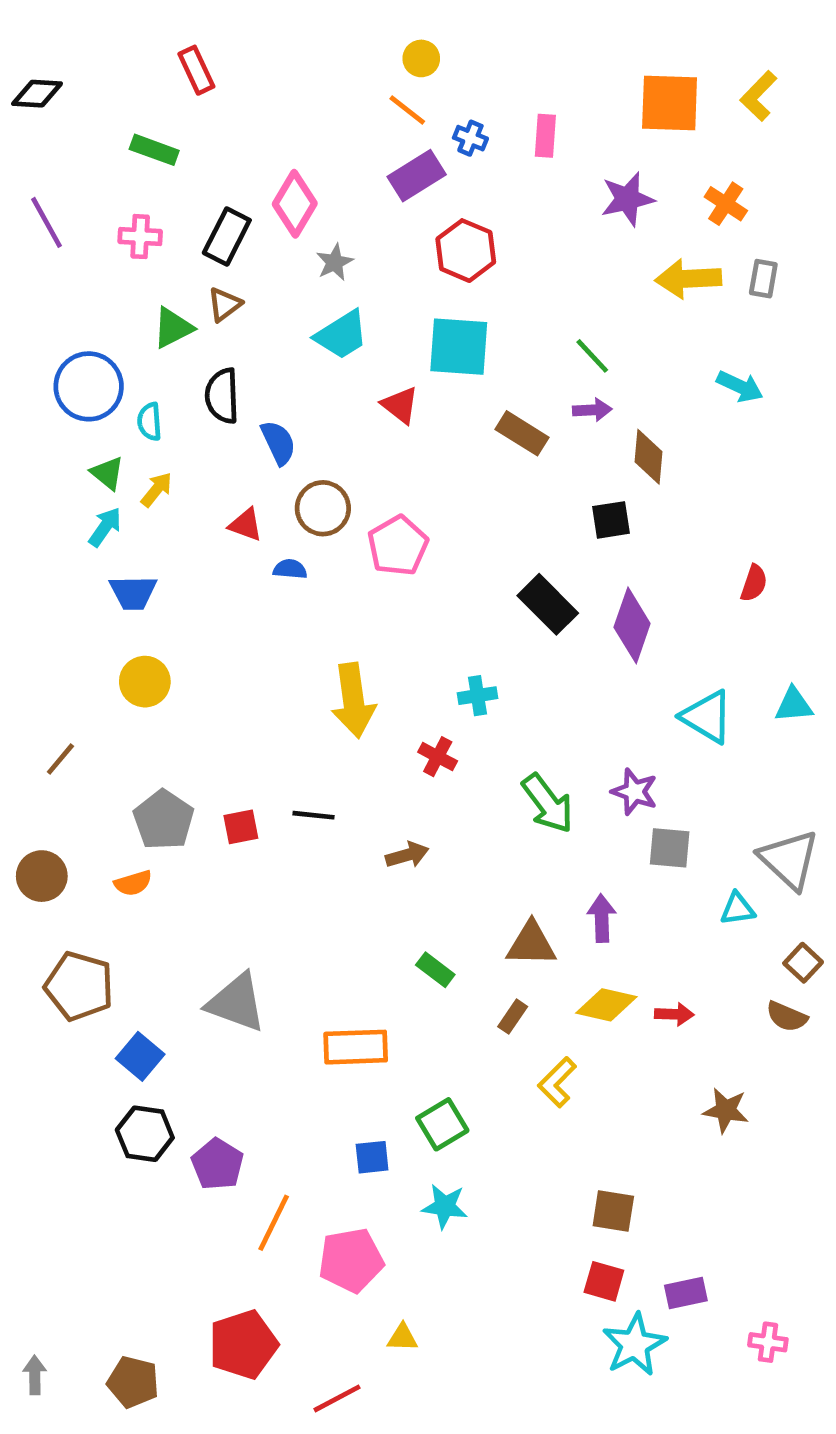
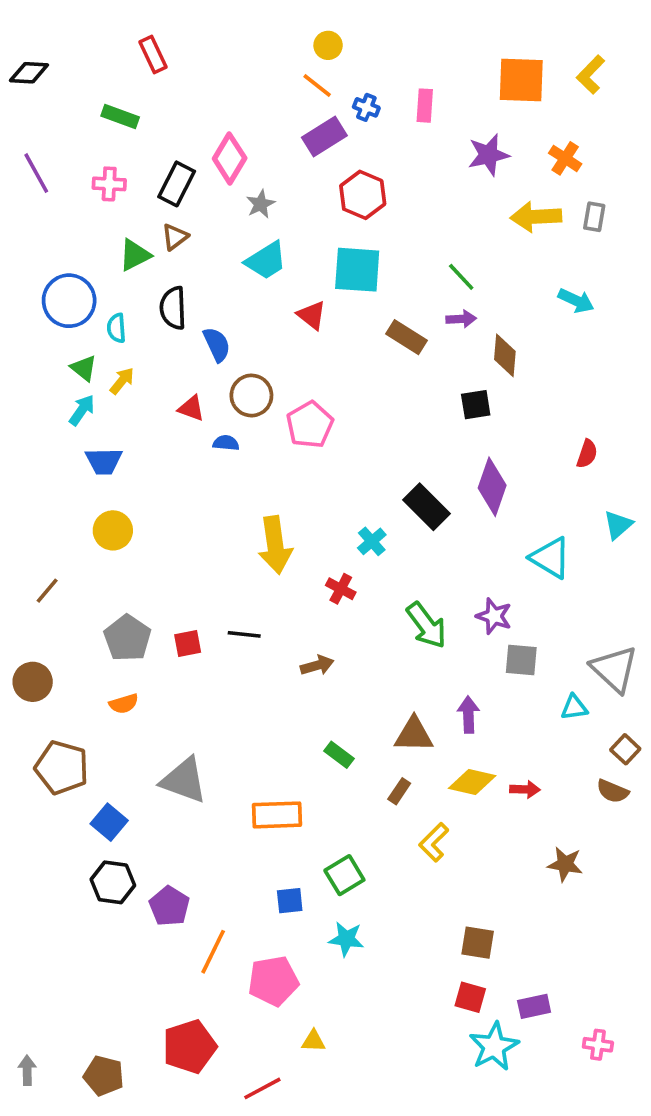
black rectangle: (548, 604) -> (427, 507), moved
cyan cross: (477, 696) -> (372, 541), turned -32
cyan triangle: (794, 705) -> (618, 525), moved, turned -36
orange semicircle: (133, 883) -> (124, 704), moved

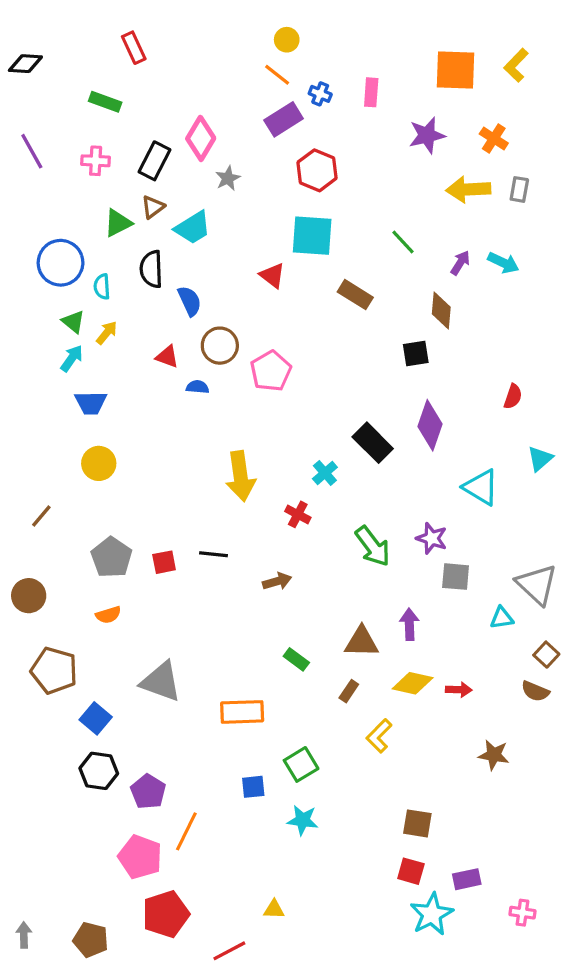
cyan trapezoid: (266, 261) -> (193, 228), moved
purple arrow: (461, 319) -> (460, 263), moved, turned -55
pink pentagon: (273, 981) -> (140, 857), moved, turned 30

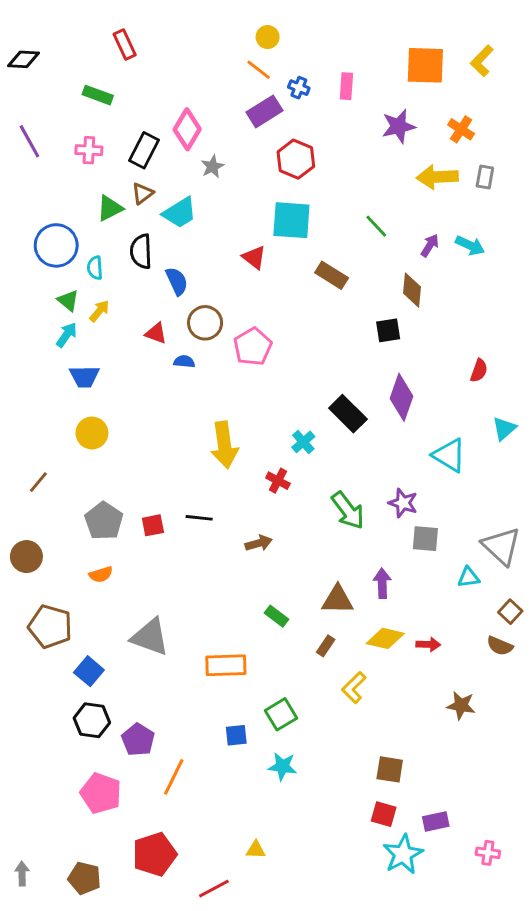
pink pentagon: (140, 857) -> (101, 793), moved

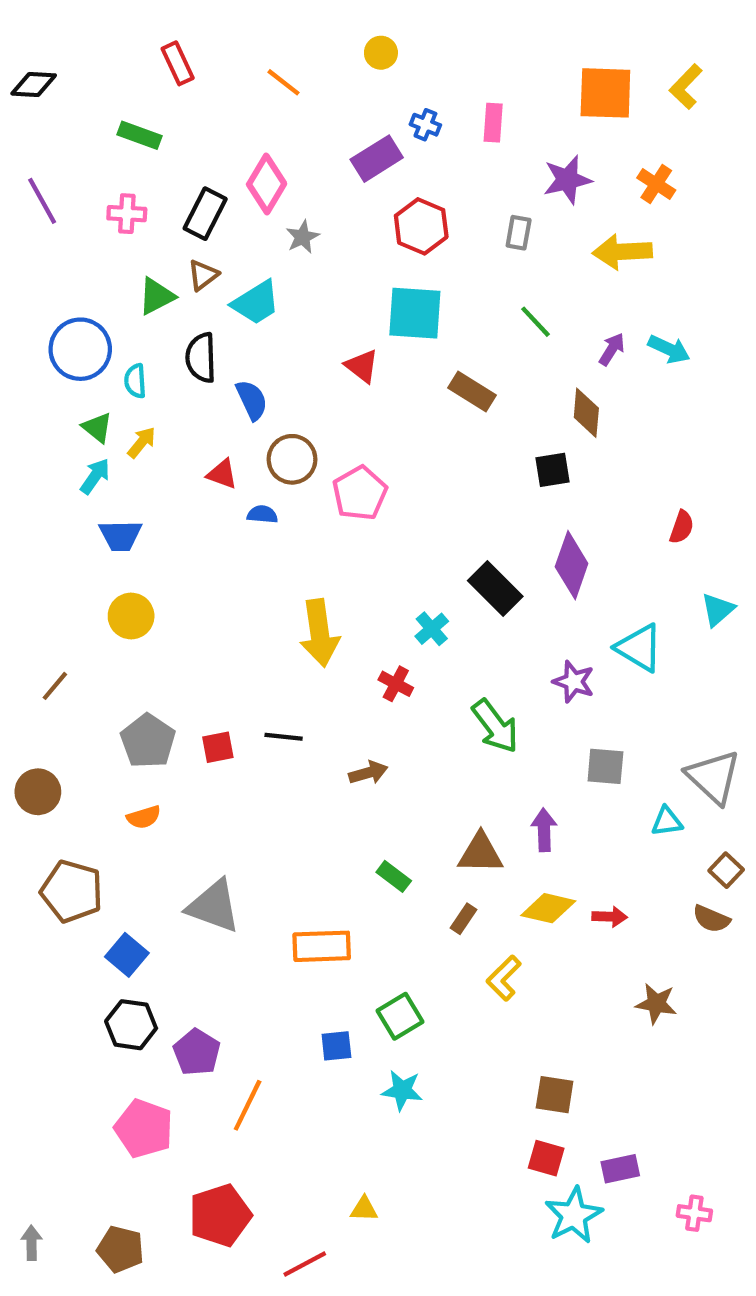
orange line: (259, 70) -> (284, 82), moved
gray rectangle: (485, 177) -> (519, 233), moved
purple star: (403, 503) -> (574, 682), moved

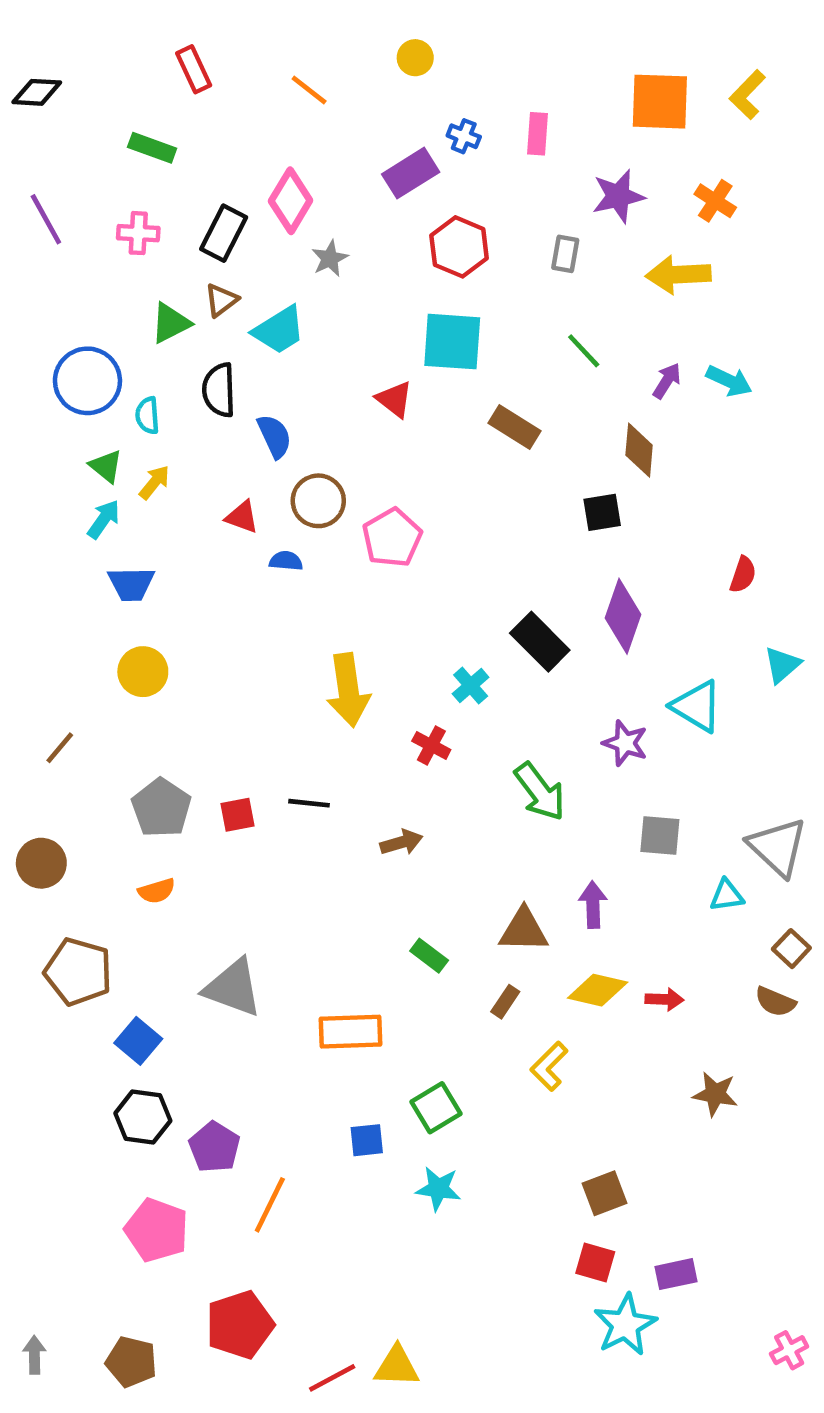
brown square: (555, 1095) -> (604, 1193), turned -30
yellow triangle: (364, 1209) -> (397, 1366), moved, size x1.5
pink cross: (694, 1213) -> (789, 1350), moved, turned -36

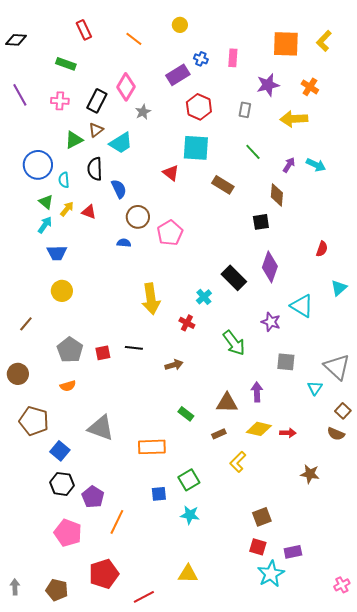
red triangle: (242, 517) -> (89, 212), moved
cyan triangle: (727, 896) -> (315, 388), turned -49
brown rectangle: (505, 1002) -> (219, 434), turned 32
yellow triangle: (397, 1366) -> (188, 574), moved

